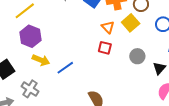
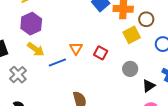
orange triangle: (108, 27) -> (76, 48), moved

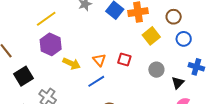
brown circle: (146, 19) -> (174, 17), moved
yellow arrow: (36, 49) -> (72, 64), moved
blue line: (57, 63) -> (96, 81), moved

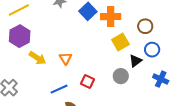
red square: (124, 60) -> (87, 81), moved
blue line: (96, 81) -> (59, 89), moved
black triangle: (178, 83) -> (136, 61), moved

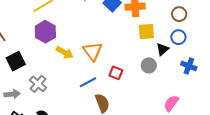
brown circle: (145, 26) -> (179, 14), moved
yellow square: (120, 42) -> (146, 31), turned 30
orange triangle: (66, 58) -> (93, 51), size x1.5

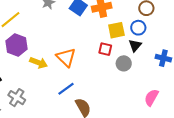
blue circle: (178, 37) -> (138, 28), moved
red square: (116, 73) -> (105, 49), moved

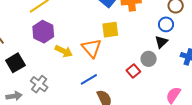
yellow square: (116, 30) -> (110, 30), moved
red square: (105, 49) -> (133, 71), moved, turned 32

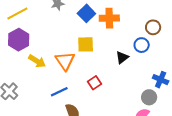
black triangle: (161, 42) -> (122, 58), moved
gray circle: (149, 59) -> (149, 97), moved
red square: (133, 71) -> (94, 83), moved

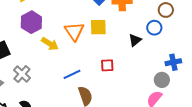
orange triangle: (65, 61) -> (74, 31), moved
blue cross: (161, 80) -> (173, 62), turned -35
red square: (94, 83) -> (107, 65), turned 32

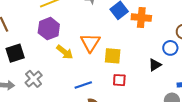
yellow square: (98, 27) -> (113, 56), moved
black triangle: (135, 40) -> (155, 65), moved

